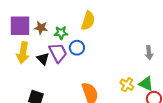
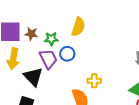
black triangle: (43, 59) -> (33, 77), moved, size x1.5
yellow cross: (127, 85) -> (94, 81), moved, turned -32

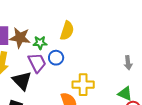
brown star: (31, 34) -> (20, 38), size x1.5
yellow cross: (94, 81) -> (83, 85), size x1.5

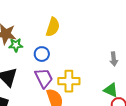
green star: (40, 43) -> (16, 45), moved
purple trapezoid: (37, 63) -> (44, 78), moved

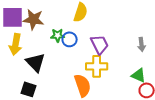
green star: (16, 45) -> (58, 35), moved
purple trapezoid: (44, 78) -> (100, 44), moved

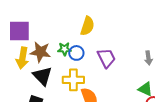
brown star: (34, 19) -> (40, 52), moved
yellow cross: (97, 66) -> (73, 80), moved

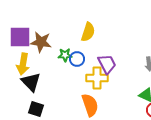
brown star: (40, 52) -> (41, 42), moved
black triangle: (42, 76) -> (31, 82), moved
yellow cross: (73, 80) -> (97, 78), moved

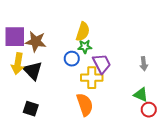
green star: (65, 55) -> (85, 47), moved
black triangle: (31, 82) -> (33, 71), moved

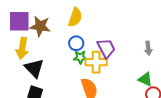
yellow semicircle: (83, 32) -> (75, 17), moved
green star: (85, 47) -> (80, 57), moved
black triangle: (33, 71) -> (34, 68), moved

